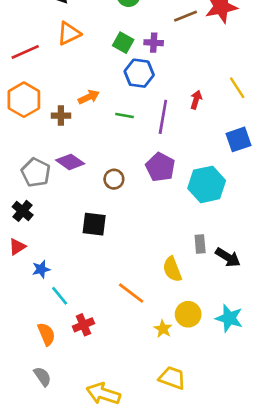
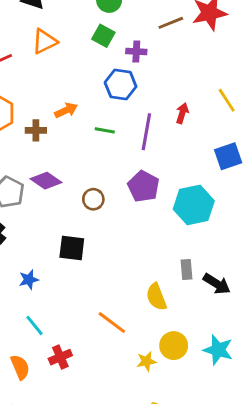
green square: (123, 43) -> (103, 36), moved
blue star: (41, 269) -> (29, 280), moved
yellow star: (163, 329) -> (146, 361), turned 30

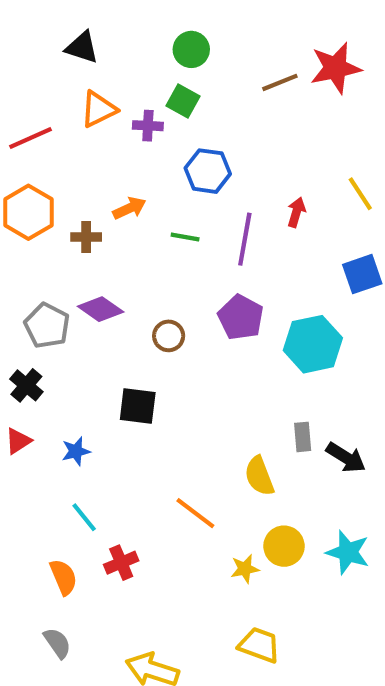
purple cross: (136, 52) -> (148, 126), moved

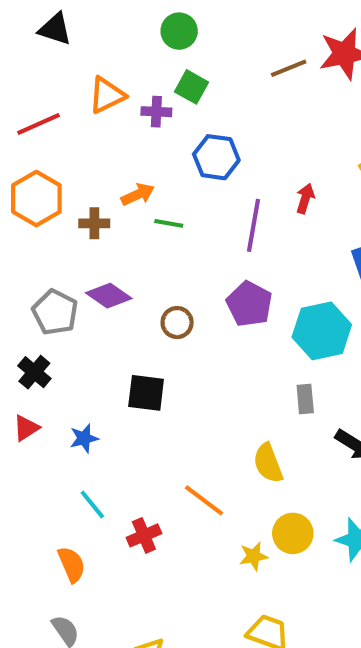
black triangle: (82, 47) -> (55, 29), moved
green circle: (191, 49) -> (179, 31), moved
green line: (185, 237) -> (169, 223), moved
gray rectangle: (303, 437) -> (305, 399), moved
red cross: (121, 563) -> (144, 535), moved

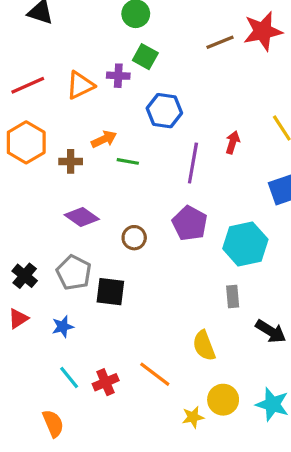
orange triangle: (107, 95) -> (80, 85), moved
gray pentagon: (55, 312) -> (74, 273), moved
red cross: (144, 535) -> (106, 382), moved

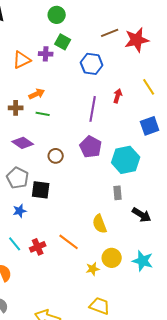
red star: (263, 31) -> (137, 40), moved
blue hexagon: (164, 111) -> (92, 64), moved
green line: (128, 161) -> (43, 114), moved
blue star: (63, 327) -> (20, 211), moved

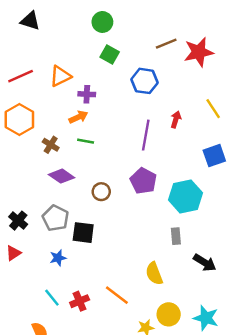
purple cross: (46, 54) -> (87, 94), moved
brown cross: (16, 108) -> (51, 145), moved, turned 32

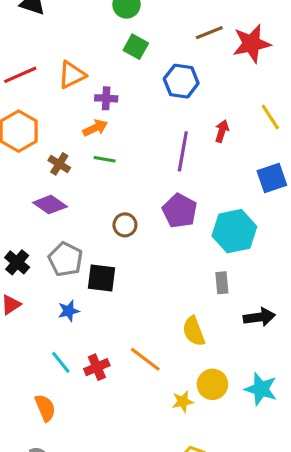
purple diamond: (62, 176) -> (50, 205), moved
black arrow: (205, 263) -> (259, 317), turned -40

